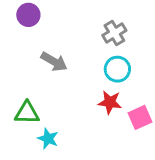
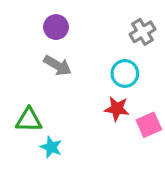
purple circle: (28, 15) -> (56, 27), moved
gray cross: (114, 33) -> (142, 32), moved

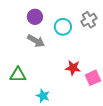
cyan circle: (125, 73) -> (63, 27), moved
cyan star: (51, 147) -> (43, 96), moved

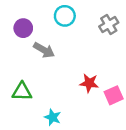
purple circle: (35, 17) -> (23, 28), moved
cyan circle: (63, 27) -> (65, 16), moved

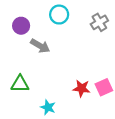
red star: (89, 83) -> (81, 88), moved

